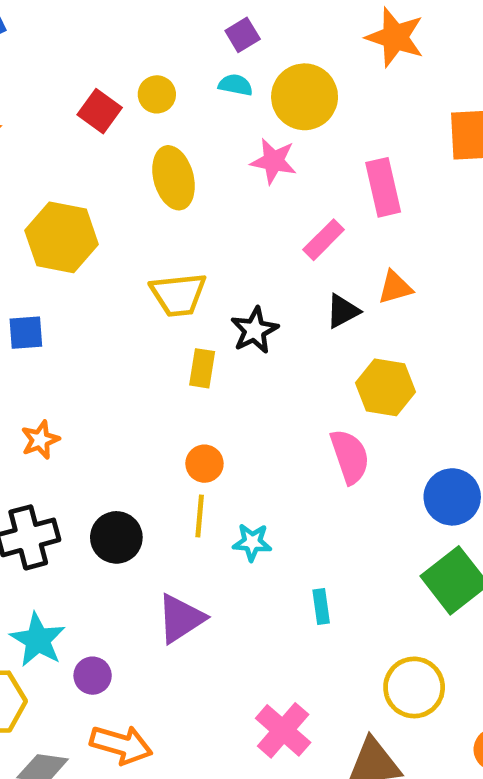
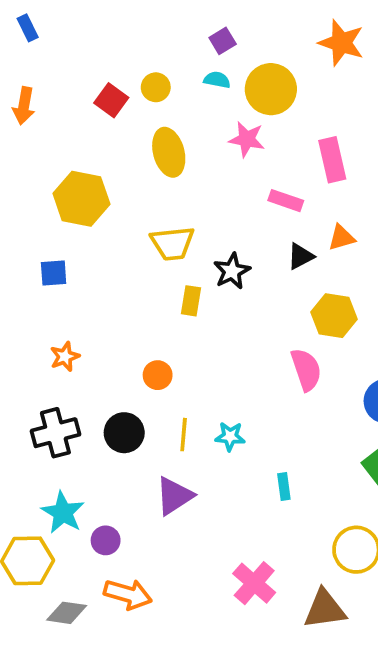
pink rectangle: (324, 240) -> (286, 201), turned 64
orange circle: (204, 464) -> (158, 375), moved
yellow line: (200, 516) -> (184, 435), moved

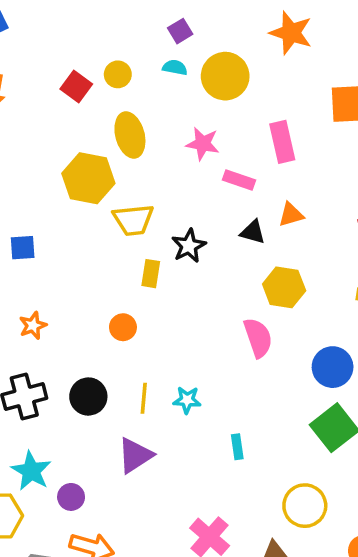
pink star: (247, 139) -> (203, 144), moved
yellow hexagon: (81, 199) -> (88, 178), moved
black triangle: (301, 256) -> (253, 232), turned 44
orange circle: (158, 375) -> (123, 327), moved

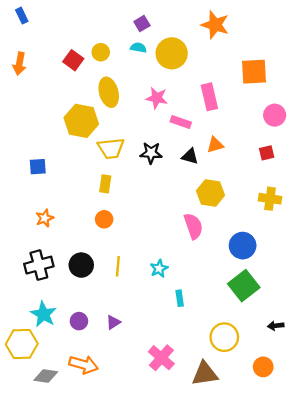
black star: (189, 246) -> (151, 153), moved, turned 30
yellow rectangle: (151, 274) -> (105, 184), moved
cyan star: (187, 400) -> (159, 268), moved, turned -30
purple triangle: (135, 455) -> (113, 322), moved, size x0.6
purple circle: (71, 497) -> (79, 321), moved

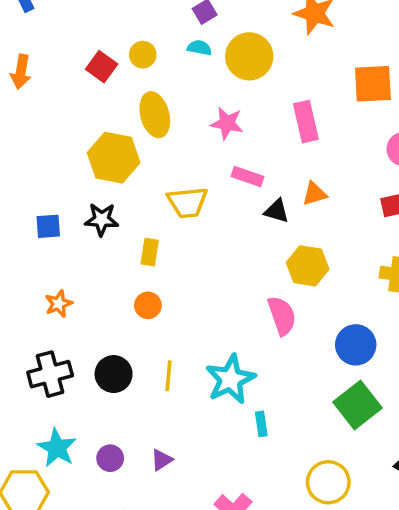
pink rectangle: (181, 122) -> (248, 177), moved
yellow trapezoid: (111, 148) -> (187, 202), moved
black star: (151, 153) -> (102, 219), moved
cyan star: (159, 268) -> (230, 379), size x1.8

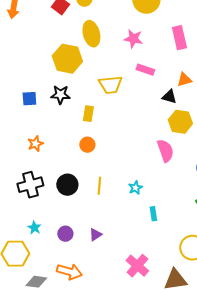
black triangle: (277, 211) -> (169, 97), moved
cyan star: (230, 379) -> (135, 188), size x0.5
cyan star: (57, 448) -> (34, 228), size x0.6

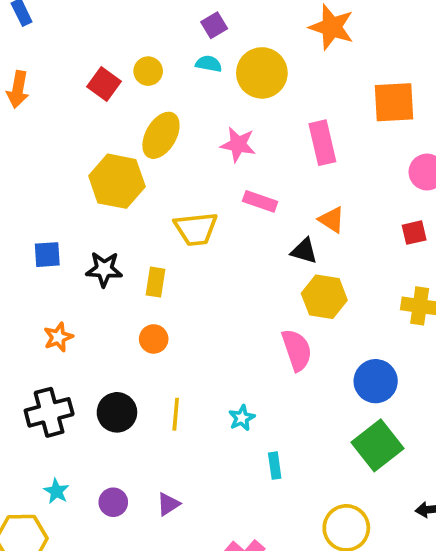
yellow ellipse: (91, 34) -> (161, 135), turned 45
orange triangle: (184, 80) -> (332, 220), turned 49
black star: (60, 95) -> (104, 269), moved

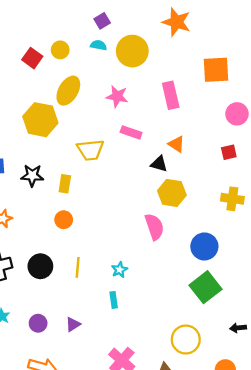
cyan rectangle: (275, 466) -> (114, 300), moved

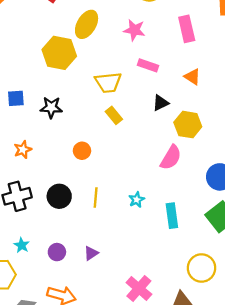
black triangle: (159, 164) -> (161, 103), moved, turned -42
yellow rectangle: (65, 184) -> (114, 115), moved, turned -48
pink semicircle: (154, 227) -> (171, 158), turned 50
cyan rectangle: (114, 300) -> (172, 216), moved, size x1.5

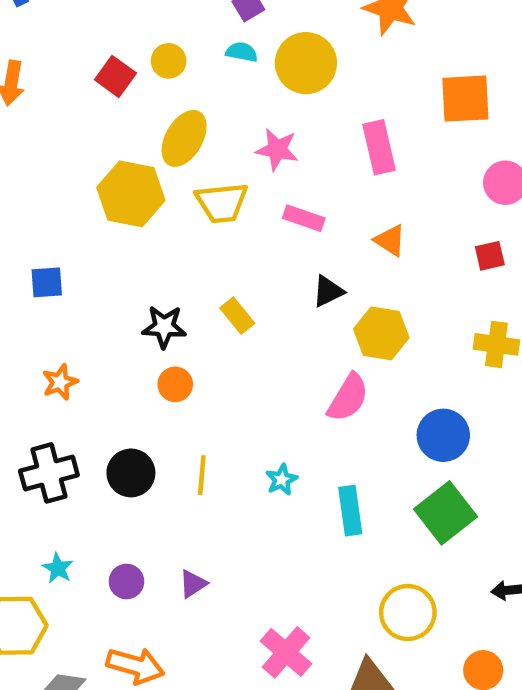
yellow trapezoid: (108, 82) -> (222, 203), moved
black star: (51, 107) -> (164, 327), moved

